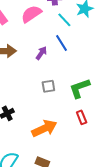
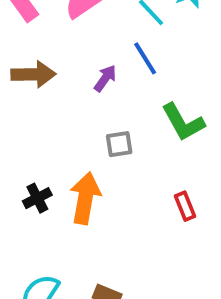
green L-shape: (80, 88) -> (183, 122), moved, turned -100
orange arrow: (44, 128) -> (85, 198), moved, turned -55

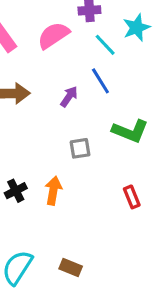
green L-shape: (183, 122) -> (130, 131), turned -39
orange arrow: (85, 198) -> (53, 191), size x0.7

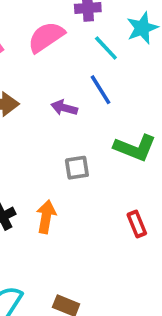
purple arrow: (69, 97) -> (64, 108), turned -110

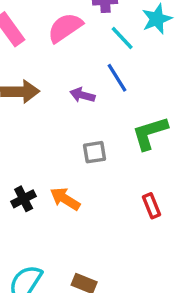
green L-shape: (135, 148) -> (150, 133), turned 141
orange arrow: (46, 217) -> (65, 199), turned -68

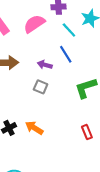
gray square: (94, 152) -> (41, 87), moved, turned 32

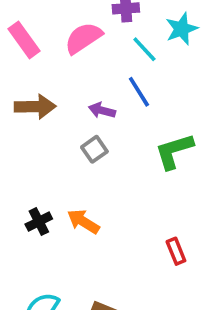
gray square: (41, 87) -> (94, 149), turned 32
red rectangle: (87, 132) -> (176, 251), moved

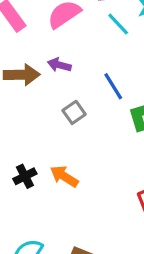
blue line: (139, 92) -> (113, 86), moved
purple arrow: (102, 110) -> (59, 65), moved

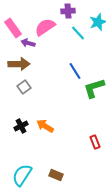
purple arrow: (59, 65) -> (28, 43), moved
gray square: (74, 112) -> (24, 87), moved

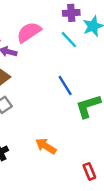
purple cross: (68, 11) -> (71, 13), moved
orange arrow: (45, 126) -> (46, 146), moved

